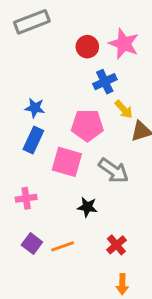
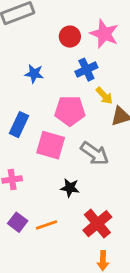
blue star: (35, 108) -> (34, 74), moved
red cross: (116, 245) -> (97, 224), size x1.5

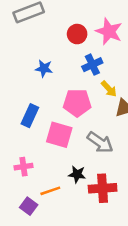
red cross: (97, 224) -> (103, 188), moved, turned 36
orange line: (47, 225) -> (50, 191), moved

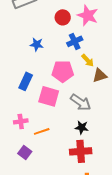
black star: (77, 174) -> (82, 127), moved
red cross: (103, 188) -> (81, 151), moved
orange line: (50, 191) -> (42, 131), moved

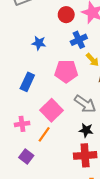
pink square: (49, 96) -> (51, 110), moved, turned 30
orange line: (42, 131) -> (44, 134), turned -35

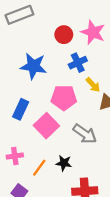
blue star: (39, 43) -> (33, 66), size x1.6
pink square: (51, 110) -> (46, 126), moved
black star: (86, 130) -> (64, 163), moved

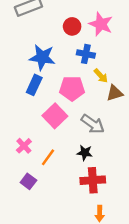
blue cross: (78, 63) -> (86, 54), turned 36
blue rectangle: (21, 109) -> (34, 85), moved
pink cross: (15, 156) -> (24, 146), turned -35
black star: (64, 163) -> (85, 153), moved

